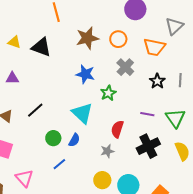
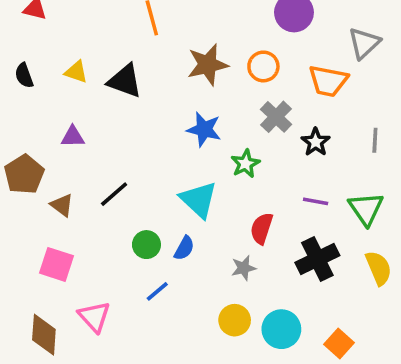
black star: (157, 81) -> (316, 142), moved

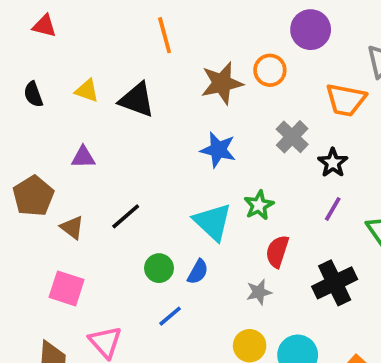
orange circle: (263, 66) -> (270, 70), moved
green star: (245, 164) -> (259, 205), moved
purple line: (316, 201) -> (333, 209), moved, turned -70

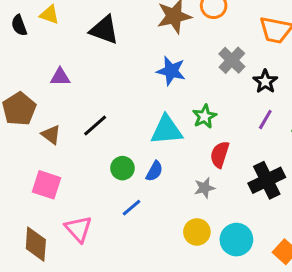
yellow triangle: (87, 91) -> (50, 15), moved
cyan triangle: (213, 222) -> (167, 130), turned -48

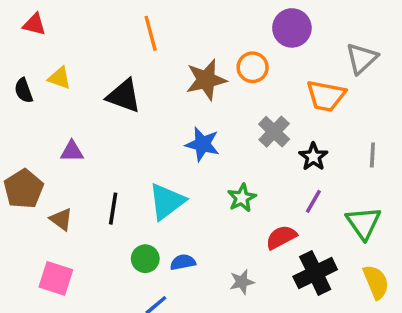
black line: (95, 126) -> (113, 209), turned -40
cyan triangle: (167, 130) -> (167, 201), moved, turned -32
red semicircle: (220, 154) -> (281, 237), moved, turned 44
blue semicircle: (154, 171) -> (183, 262), turned -130

